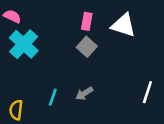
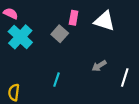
gray square: (87, 47) -> (60, 34), moved
gray arrow: (84, 93) -> (99, 66), moved
cyan line: (53, 97) -> (57, 80), moved

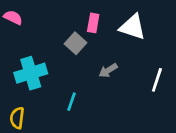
cyan cross: (20, 37) -> (31, 73), moved, turned 30
gray arrow: (99, 66) -> (108, 70), moved
white line: (125, 77) -> (157, 80), moved

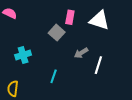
cyan cross: (31, 73) -> (23, 55), size x0.7
white line: (157, 80) -> (98, 65), moved

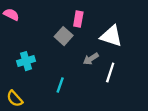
white triangle: (99, 20) -> (111, 36), moved
yellow semicircle: (13, 89) -> (15, 99), turned -49

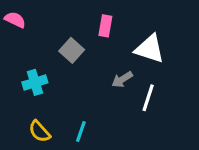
gray square: (64, 36) -> (72, 50), moved
cyan line: (60, 85) -> (81, 131), moved
yellow semicircle: (15, 99) -> (40, 131), moved

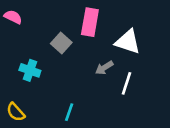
pink rectangle: (105, 26) -> (90, 22), size x1.5
cyan cross: (35, 82) -> (30, 70), turned 36
yellow semicircle: (40, 131) -> (16, 112), moved

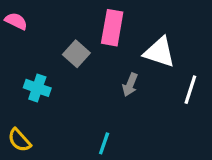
gray arrow: (104, 68) -> (130, 85), turned -36
white line: (126, 83) -> (190, 90), moved
cyan line: (69, 112) -> (104, 143), moved

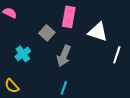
gray arrow: (130, 85) -> (64, 56), moved, size x1.5
cyan cross: (37, 88) -> (23, 54), turned 35

